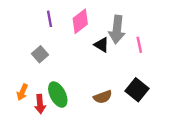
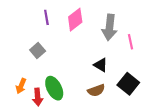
black triangle: (102, 45) -> (101, 65), moved

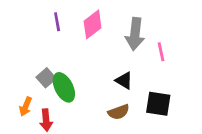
gray square: (38, 51) -> (46, 78), moved
black square: (128, 84) -> (158, 104), turned -30
green ellipse: (54, 88) -> (64, 87), moved

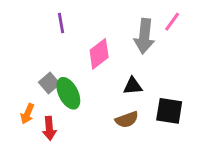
pink diamond: (93, 24) -> (99, 54), moved
pink line: (161, 52) -> (172, 22), moved, turned 48
black triangle: (124, 81) -> (133, 86), turned -36

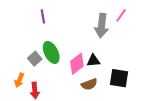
pink diamond: (99, 54) -> (77, 64), moved
green ellipse: (68, 93) -> (51, 52), moved

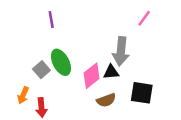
gray arrow: (102, 26) -> (121, 51), moved

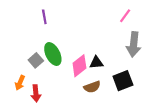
gray arrow: (121, 51) -> (134, 44), moved
black square: (142, 93) -> (123, 81), turned -30

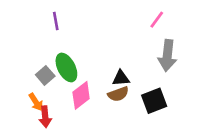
pink diamond: (79, 66) -> (81, 95), moved
orange arrow: (20, 83) -> (36, 102), moved, turned -56
brown semicircle: (92, 87) -> (118, 94), moved

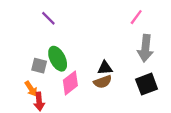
purple line: (56, 21) -> (48, 18), turned -35
gray square: (45, 75) -> (39, 66), turned -35
black square: (154, 101) -> (147, 84), moved

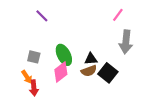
green ellipse: (58, 59) -> (64, 55), moved
black square: (147, 84) -> (108, 73), moved, turned -30

